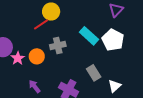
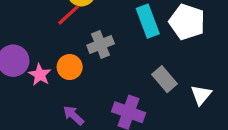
cyan rectangle: (89, 36) -> (148, 21), turned 36

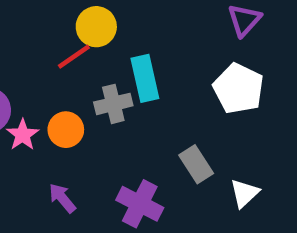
cyan rectangle: (148, 21) -> (145, 78), moved

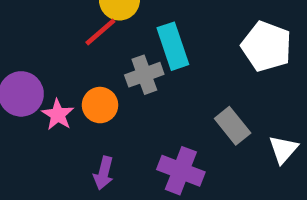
purple arrow: (62, 198) -> (104, 173), turned -120

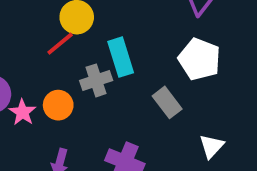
gray rectangle: (233, 126) -> (167, 102), moved

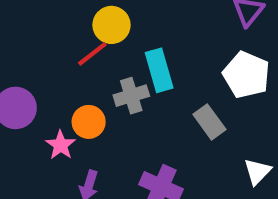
pink star: (22, 112) -> (61, 145), moved

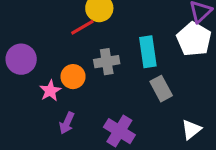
cyan rectangle: (159, 70) -> (148, 52), moved
white pentagon: (246, 75) -> (194, 39), moved

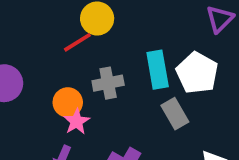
white pentagon: (194, 39) -> (197, 73), moved
pink star: (50, 91) -> (76, 122), moved

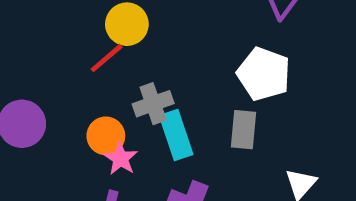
cyan rectangle: (158, 70) -> (176, 135), moved
gray rectangle: (175, 114) -> (244, 130), turned 44

